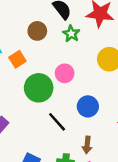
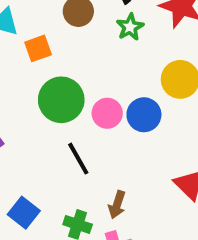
pink circle: (65, 73) -> (107, 113), moved
blue circle: (88, 106) -> (144, 115), moved

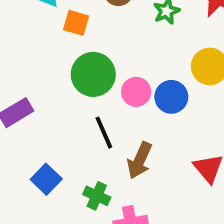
orange square: (38, 48) -> (76, 23), turned 30
brown arrow: (117, 205) -> (140, 160), moved, size x1.4

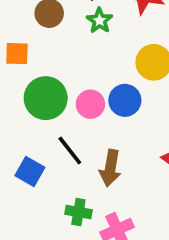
blue square: (46, 179) -> (30, 171), moved

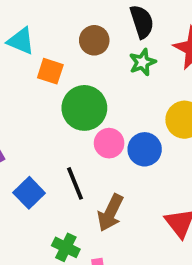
green circle: (46, 98) -> (84, 108), moved

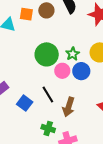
brown circle: (94, 40) -> (46, 10), moved
green star: (142, 62) -> (73, 54), moved
orange square: (50, 71) -> (26, 14), moved

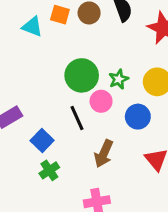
blue circle: (81, 71) -> (138, 117), moved
black line: (48, 94) -> (77, 118), moved
green cross: (48, 129) -> (49, 170), moved, turned 32

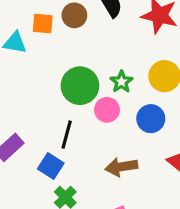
black line: (77, 118) -> (67, 135), moved, turned 50
brown arrow: (104, 154) -> (121, 167), turned 68

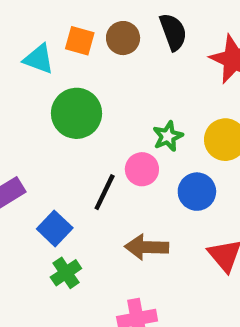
green circle: (80, 86) -> (77, 113), moved
black line: (67, 135) -> (105, 192), moved

